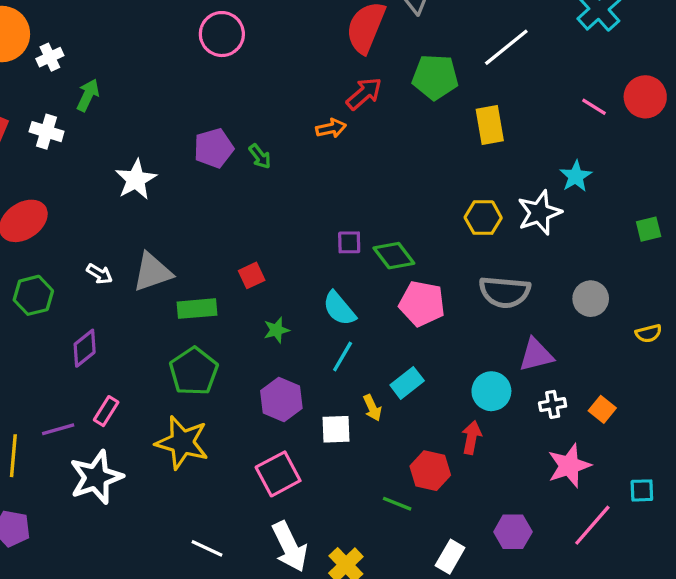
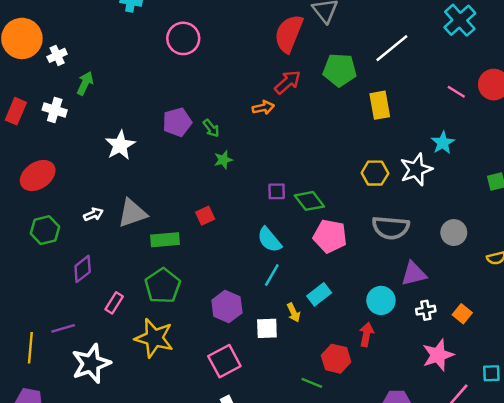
white arrow: (99, 274) -> (93, 214), turned -54
green star: (276, 330) -> (223, 160), moved
pink rectangle: (106, 411) -> (114, 303), moved

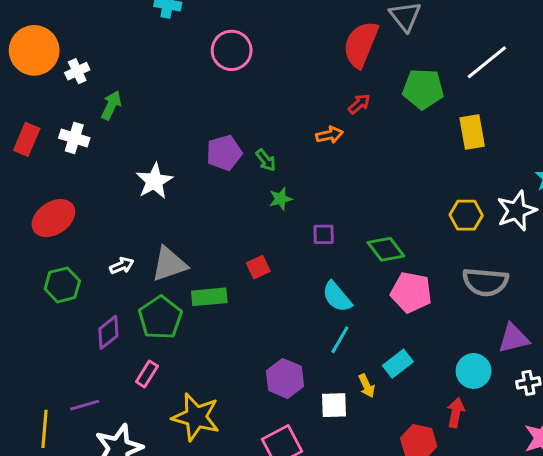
red arrow: (288, 82) -> (359, 104), size x0.7
purple square: (277, 191) -> (324, 234), moved
green pentagon: (163, 286) -> (160, 318), moved

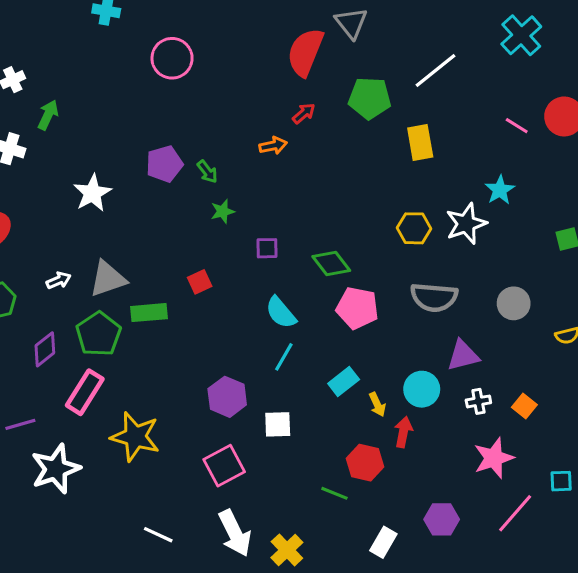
pink rectangle: (147, 374) -> (85, 392), size x1.6
yellow arrow: (367, 386) -> (377, 404), moved

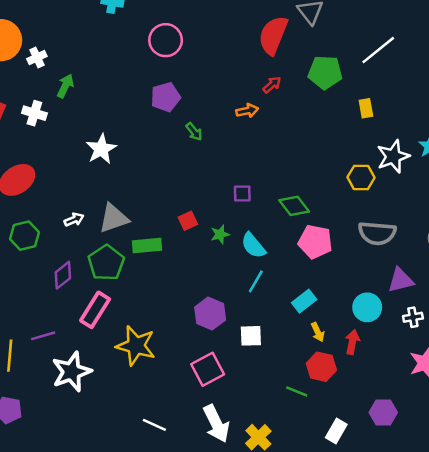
yellow rectangle: (420, 143) -> (366, 108), size x0.7
purple pentagon: (164, 164) -> (166, 97), moved
green star: (223, 211) -> (220, 234), moved
white star: (466, 224) -> (393, 156), moved
yellow arrow: (377, 404) -> (318, 332), moved

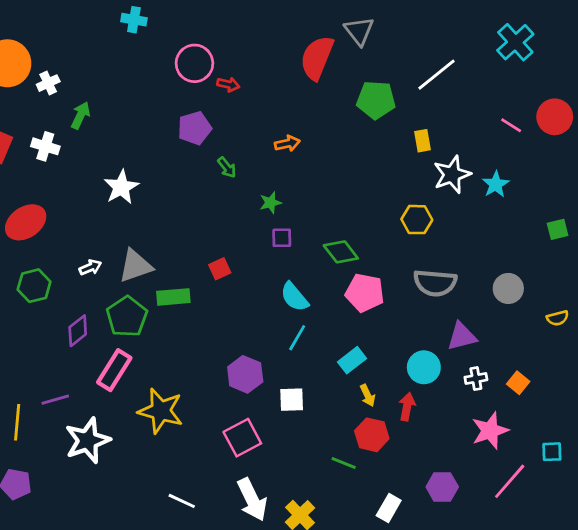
red arrow: (272, 85) -> (228, 84), moved, turned 54
white star: (393, 156) -> (452, 174), moved
green star: (220, 234) -> (270, 203), moved

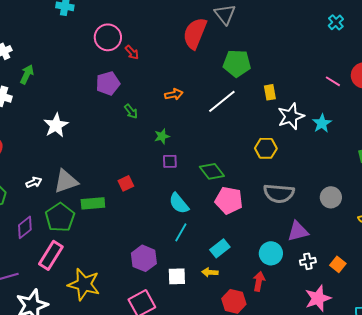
cyan cross: (515, 42) -> (336, 22), size x0.6
white line: (437, 75) -> (222, 101), moved
red arrow: (228, 84) -> (132, 52), turned 35
yellow arrow: (368, 395) -> (210, 272), moved, turned 119

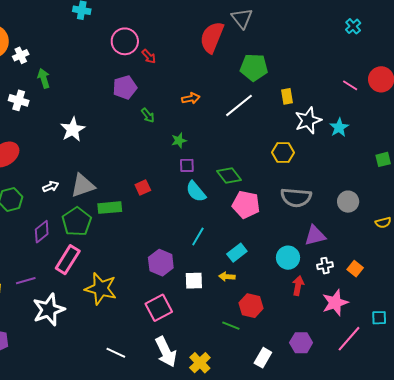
green arrow: (27, 74) -> (44, 78), turned -42
cyan semicircle: (179, 203) -> (196, 192), moved
red arrow: (259, 281) -> (298, 286), moved

